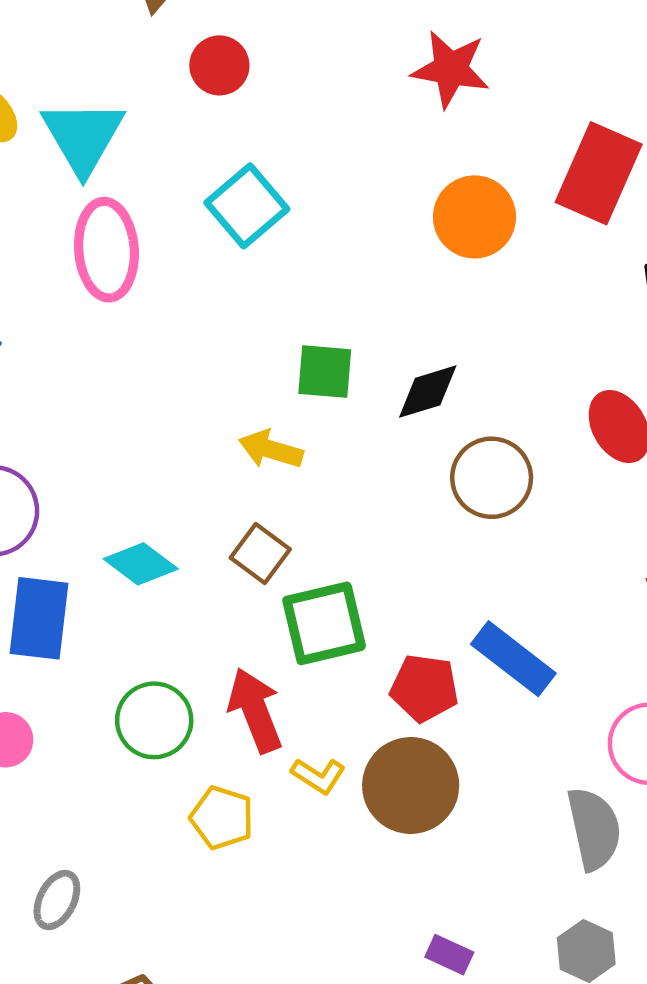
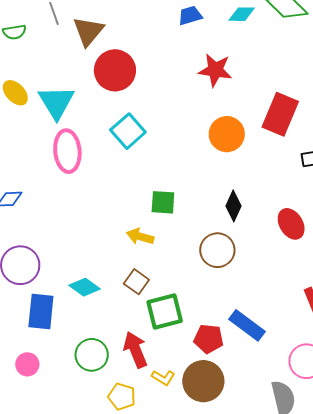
red circle: (219, 65) -> (115, 70), size x1.6
black diamond: (428, 392) -> (233, 206), moved, turned -48
brown circle: (492, 478) -> (217, 250), moved

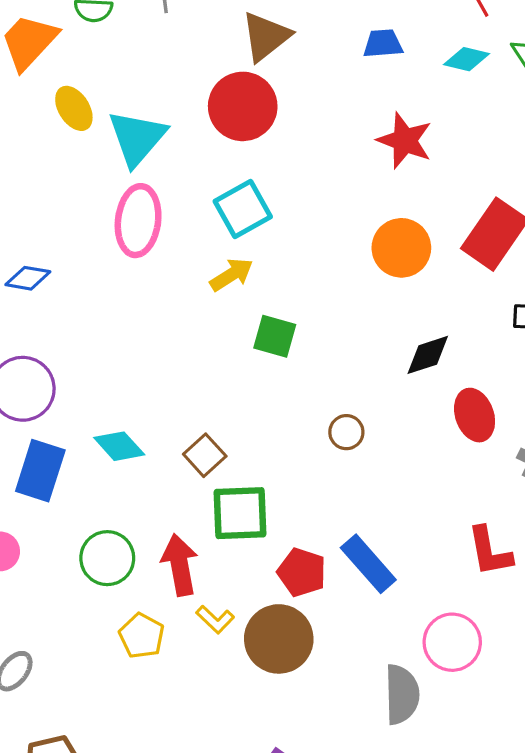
brown triangle: (88, 31) -> (266, 36), moved
black diamond: (233, 206) -> (428, 355), moved, turned 36
yellow arrow: (140, 236) -> (231, 275), moved, turned 120
brown circle: (217, 250) -> (346, 432), size x0.6

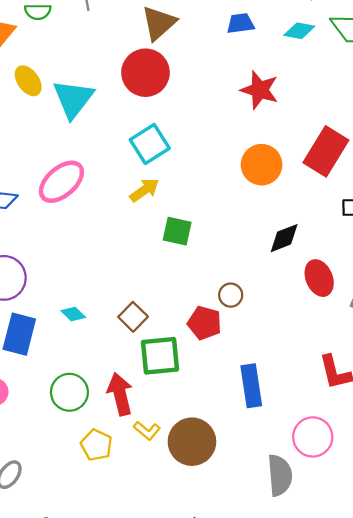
pink ellipse: (138, 221) -> (61, 182), moved, turned 45
cyan diamond: (119, 446) -> (73, 314), size x0.7
blue rectangle: (368, 564) -> (251, 386), turned 36
red pentagon: (302, 572) -> (205, 323), moved

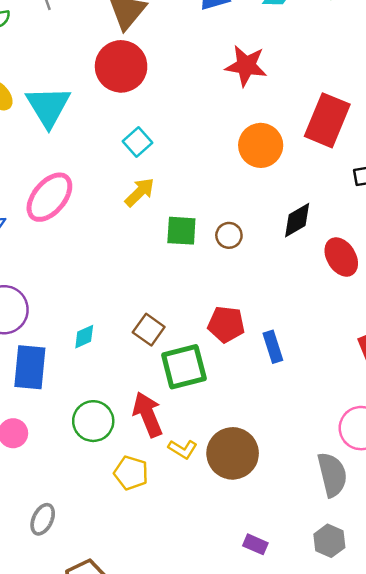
cyan square: (150, 144) -> (138, 142), size x0.7
brown circle: (231, 295) -> (229, 235), moved
cyan diamond: (73, 314) -> (84, 337), turned -60
blue rectangle: (251, 386) -> (273, 347), moved, size x0.7

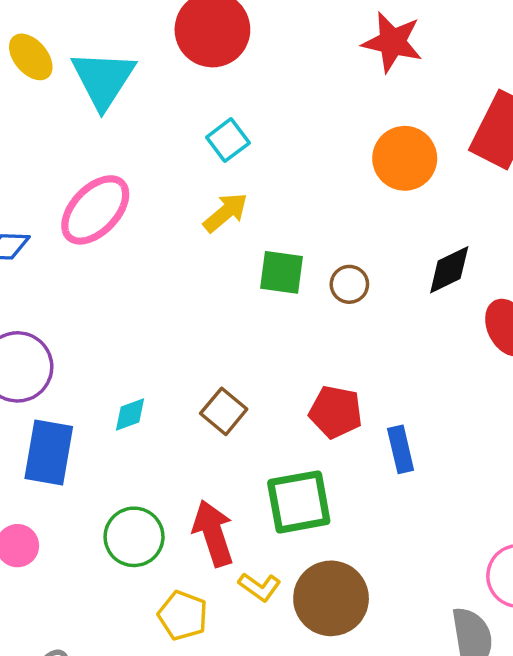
green square: (184, 367) -> (299, 502), moved

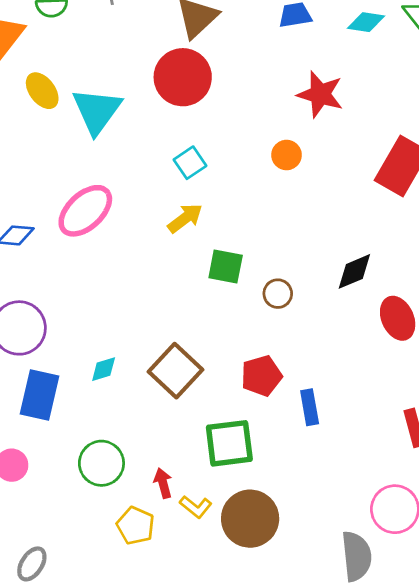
orange circle: (405, 158) -> (287, 155), moved, size x0.6
brown circle: (349, 284) -> (278, 294), moved
brown square: (224, 411) -> (176, 371), size x1.5
red pentagon: (336, 412) -> (261, 376), turned -30
red arrow: (213, 533) -> (163, 483), moved, size x0.6

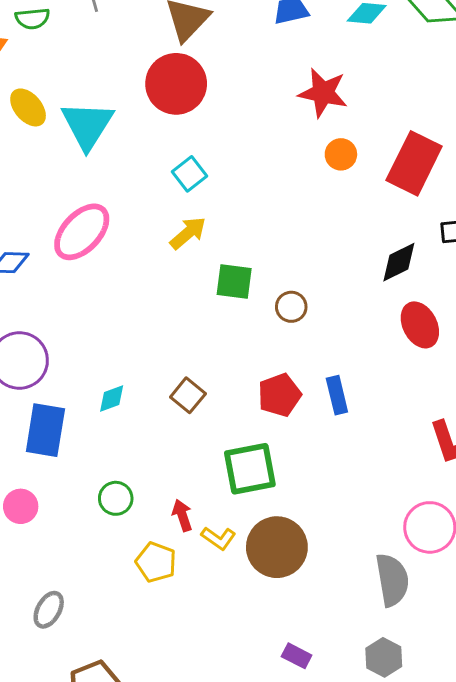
orange circle: (287, 155) -> (341, 154), moved
black diamond: (354, 271) -> (399, 262), moved
brown square: (176, 371) -> (188, 395), size x0.6
blue rectangle: (310, 407) -> (337, 395), moved
green circle: (101, 463) -> (116, 498), size x0.7

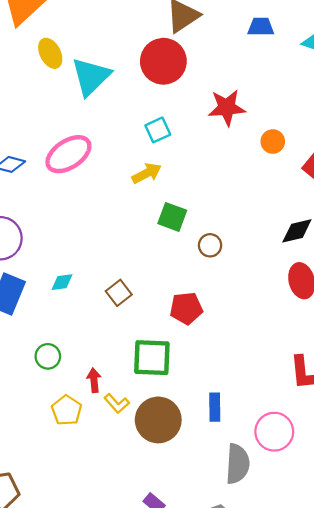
red star: (323, 93) -> (227, 108), moved, turned -30
blue rectangle: (337, 395) -> (215, 407), moved

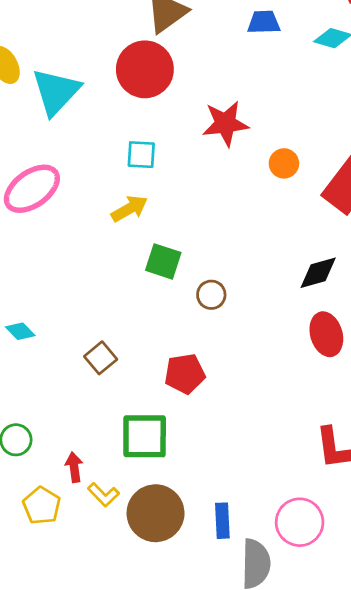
cyan square: (158, 130) -> (141, 155), turned 30
cyan diamond: (62, 282) -> (20, 331), moved, turned 55
blue rectangle: (215, 407) -> (222, 521), moved

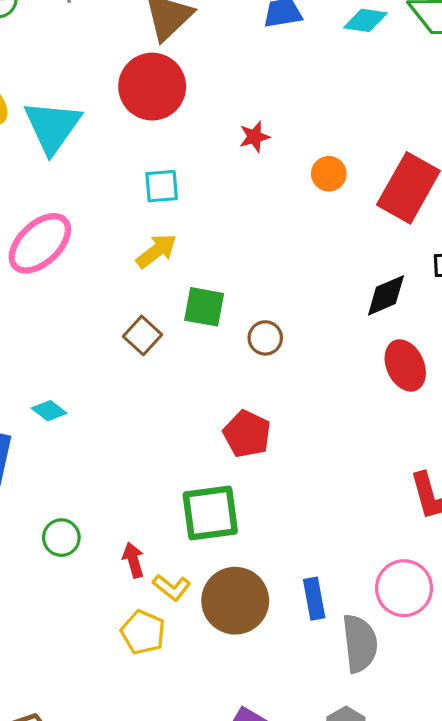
red star: (225, 124) -> (254, 137), size x0.6
brown square: (101, 358) -> (143, 335), moved
red pentagon: (185, 374) -> (247, 434), turned -30
yellow pentagon: (42, 506) -> (143, 632), moved

